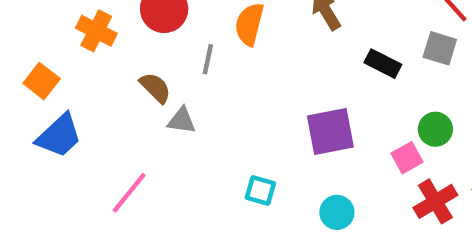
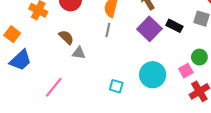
gray line: (208, 59) -> (108, 30), moved
purple square: (330, 131) -> (149, 29), moved, turned -35
cyan circle: (337, 212) -> (153, 75), moved, size x1.6

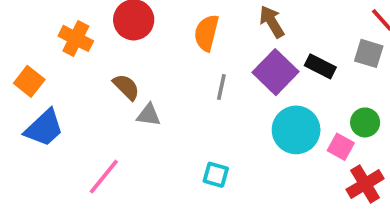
gray line: (108, 30) -> (221, 87), moved
pink square: (186, 71) -> (341, 147), turned -32
cyan circle: (153, 75) -> (296, 130), moved

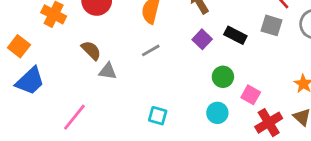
purple square: (276, 72) -> (202, 39), size x0.6
gray line: (221, 87) -> (151, 50), moved, turned 48
green circle: (365, 122) -> (223, 77), moved
cyan circle: (296, 130) -> (217, 113), moved, size x0.6

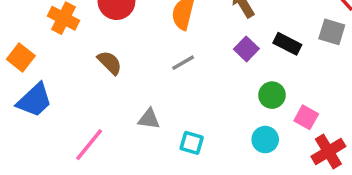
gray triangle: (108, 71) -> (149, 119), moved

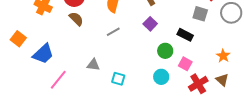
black rectangle: (287, 44) -> (185, 35), moved
orange square: (21, 57) -> (18, 39), moved
brown semicircle: (110, 63) -> (76, 19), moved
blue trapezoid: (34, 100) -> (43, 54), moved

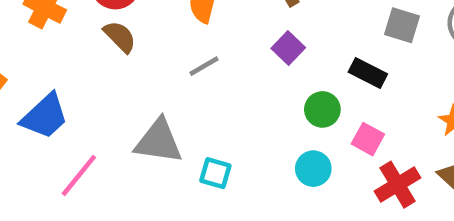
gray triangle: (93, 65) -> (159, 141), size x1.6

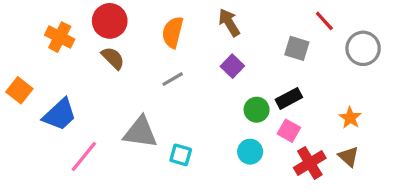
gray square: (402, 25) -> (297, 48), moved
black rectangle: (368, 73) -> (289, 98), moved, turned -55

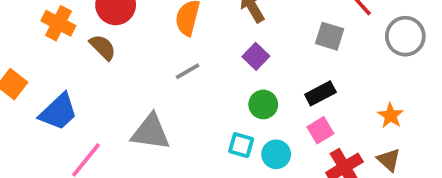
brown semicircle: (113, 58) -> (103, 47), moved
green circle: (257, 110) -> (263, 104), moved
pink square: (289, 131) -> (320, 130), turned 30
cyan square: (181, 155) -> (241, 145), moved

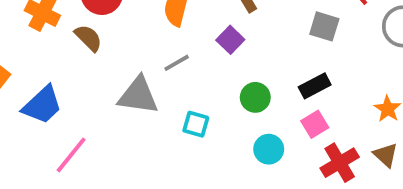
purple square: (256, 56) -> (230, 40), moved
gray triangle: (151, 132) -> (138, 95), moved
cyan square: (241, 145) -> (196, 124), moved

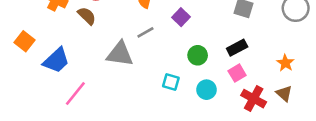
cyan square: (196, 124) -> (171, 82), moved
red cross: (340, 163) -> (254, 99), turned -30

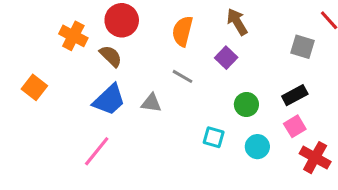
gray line: (145, 32) -> (182, 76), turned 60
gray triangle: (120, 54) -> (151, 103), size x0.6
blue trapezoid: (56, 60) -> (109, 100), moved

